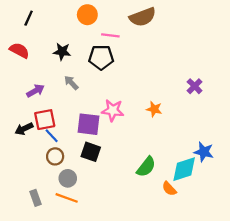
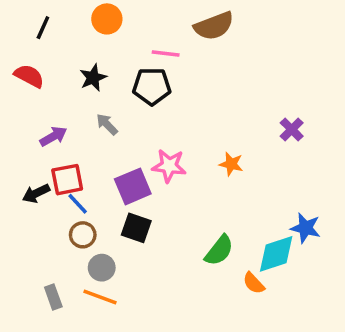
orange circle: (87, 15) -> (107, 19), moved
black star: (62, 52) -> (93, 78), turned -30
purple square: (88, 124) -> (133, 186), turned -30

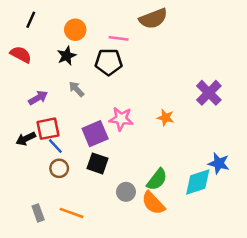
orange circle: (107, 19) -> (75, 30), moved
purple cross: (292, 129) -> (209, 93), size x1.5
gray circle: (102, 268) -> (126, 192), moved
orange semicircle: (254, 283) -> (153, 203), moved, size x1.5

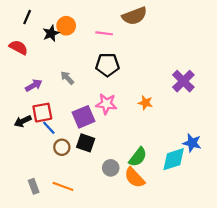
black star: (67, 56) -> (51, 33), moved
black pentagon: (109, 62) -> (107, 65), moved
brown circle: (59, 168) -> (62, 147), moved

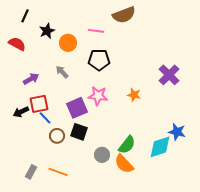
orange circle: (66, 26) -> (68, 43), moved
gray rectangle: (34, 186) -> (31, 172), turned 48

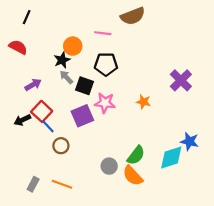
black star: (47, 31) -> (62, 60), moved
red square: (39, 104) -> (42, 111), turned -36
black square: (79, 132) -> (85, 86), moved

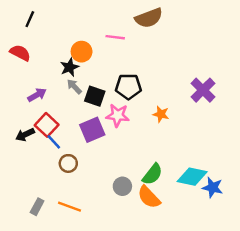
black pentagon: (106, 64) -> (128, 86), moved
blue star: (189, 141) -> (213, 187), moved
cyan diamond: (171, 157) -> (192, 177), turned 30

